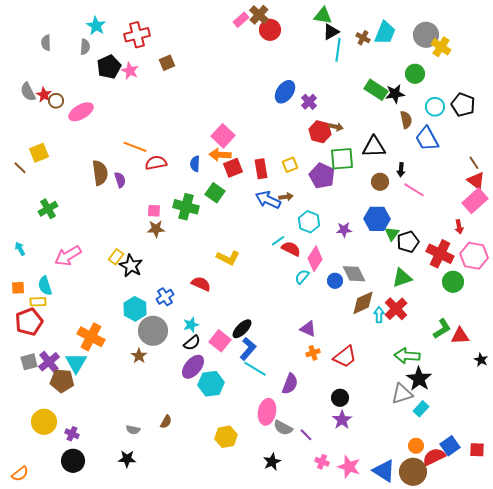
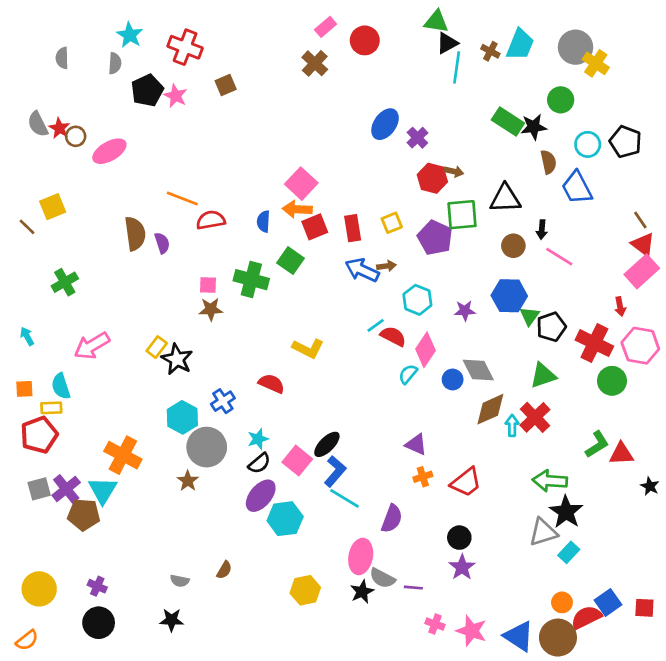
brown cross: (259, 15) -> (315, 63), moved
red cross: (137, 35) -> (185, 47), turned 35
yellow circle: (44, 422) -> (39, 589), moved
purple line: (306, 435) -> (413, 588), turned -40
black star: (272, 462) -> (362, 592), moved

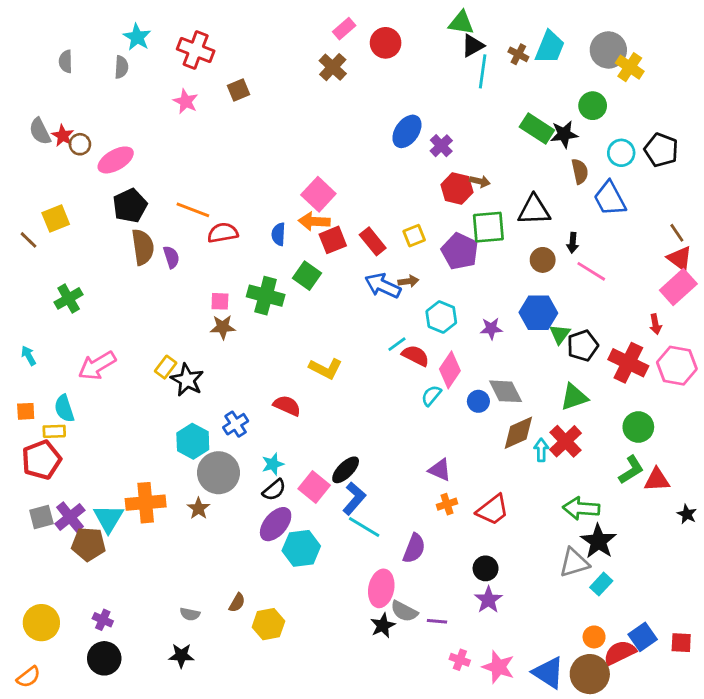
black pentagon: (147, 90) -> (130, 206), moved
red rectangle: (353, 228) -> (373, 241), turned -30
green circle: (612, 381) -> (638, 427), moved
orange cross: (123, 455) -> (146, 503), moved, turned -33
yellow hexagon: (305, 590) -> (268, 624), moved

